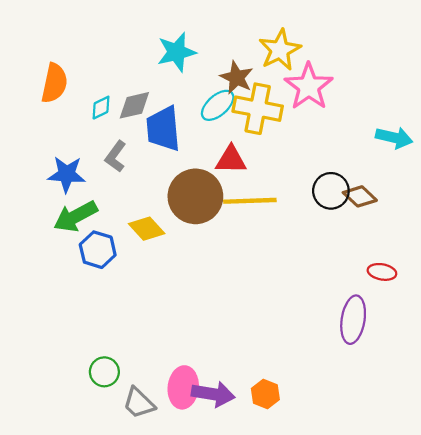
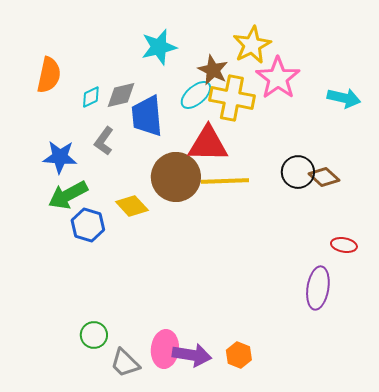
cyan arrow: (394, 138) -> (344, 98), moved
red triangle: (231, 160) -> (208, 144), size x1.4

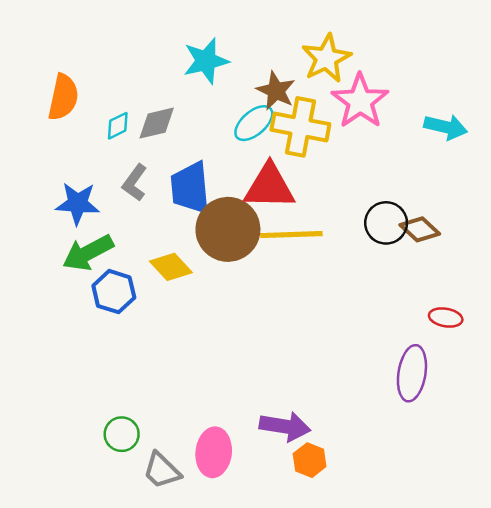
blue trapezoid: (147, 116) -> (190, 188), moved
purple arrow: (192, 355) -> (285, 426), moved

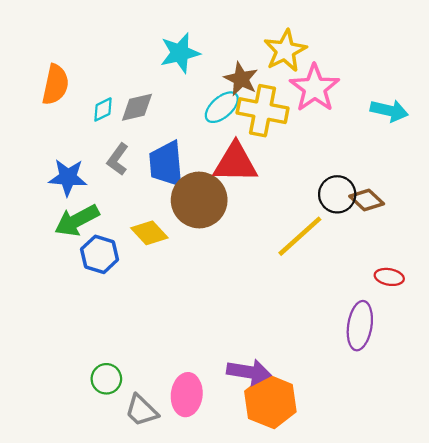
yellow line: (291, 235) -> (300, 236), moved, turned -40
orange hexagon: (310, 460) -> (270, 401), size x1.8

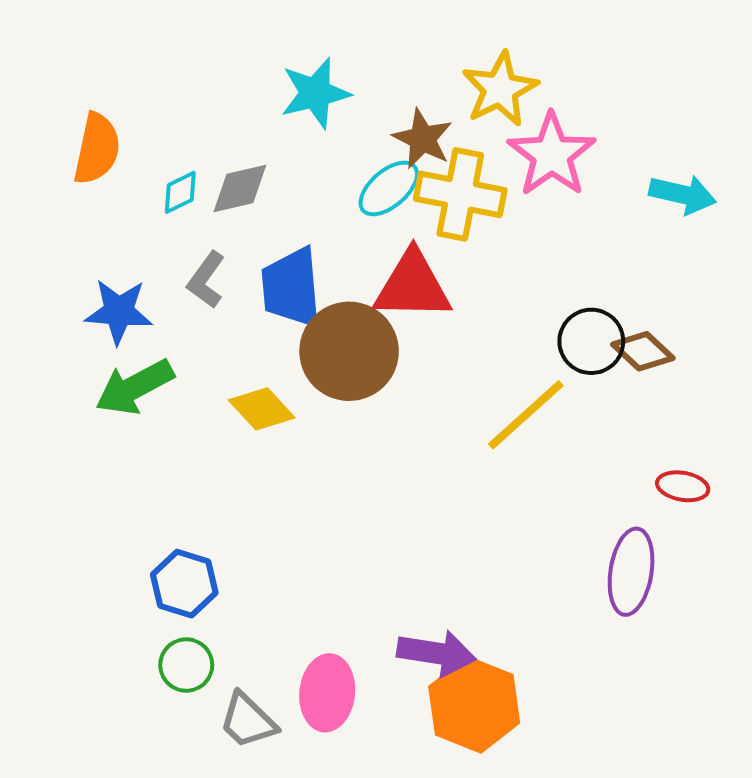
blue hexagon: (100, 254) -> (184, 584), moved

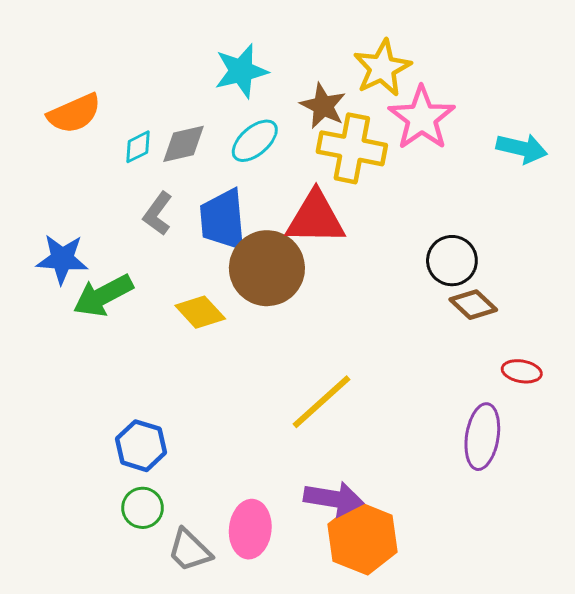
orange semicircle: (97, 149) -> (74, 113), turned 54
cyan ellipse: (389, 188) -> (255, 141), moved
blue star: (119, 312) -> (62, 259), moved
brown diamond: (643, 351) -> (473, 305), moved
yellow line: (526, 415) -> (322, 402), moved

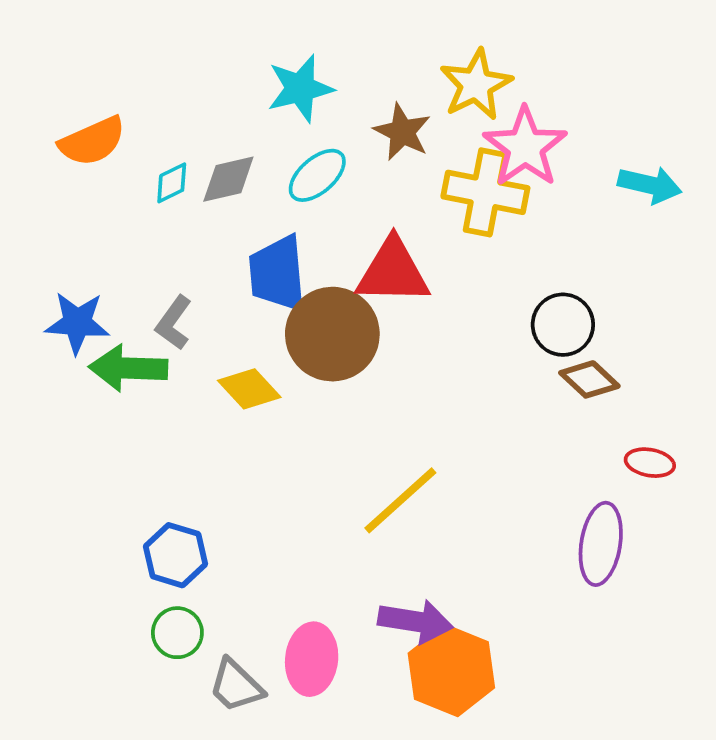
yellow cross: (352, 148) -> (485, 192), moved
gray L-shape: (158, 214) -> (174, 323), moved
green arrow: (103, 295) -> (128, 368), turned 30

